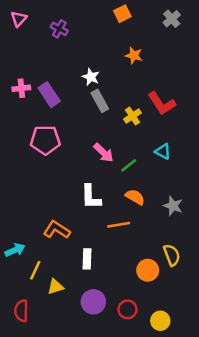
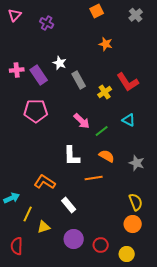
white star: (91, 77) -> (60, 63), moved
white rectangle: (87, 259) -> (69, 205), turned -42
orange circle: (148, 270) -> (133, 224), moved

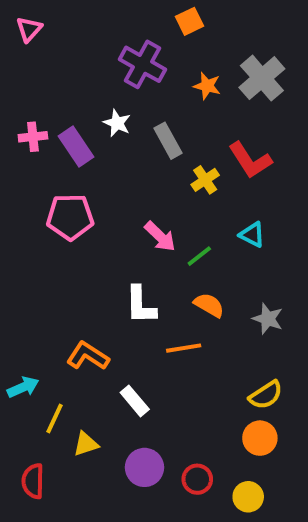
gray cross: (136, 15) -> (262, 78), moved, size x1.6
purple cross: (47, 23) -> (143, 64), moved, size x1.6
gray rectangle: (79, 80) -> (168, 141), moved
yellow semicircle: (136, 202) -> (266, 395), turned 78

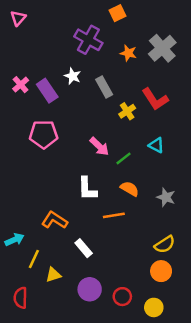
pink cross: (33, 137) -> (21, 85), turned -35

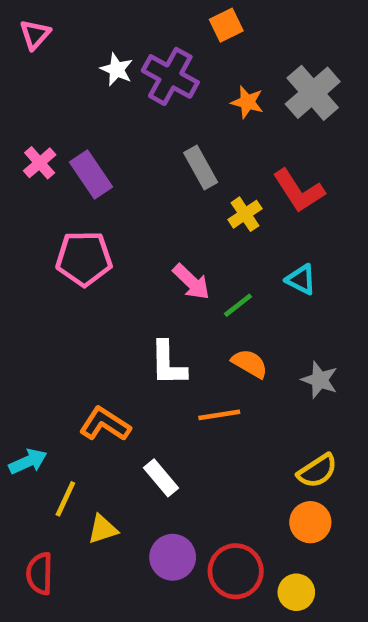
white star: (73, 76) -> (117, 69), moved
red circle: (122, 297) -> (236, 571), size x1.5

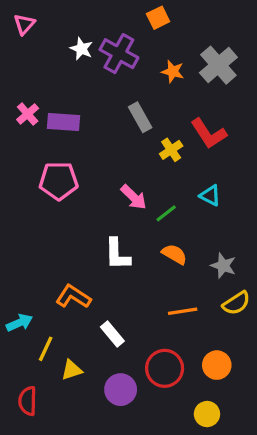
purple rectangle: (91, 174) -> (63, 122), turned -52
orange line: (219, 415) -> (183, 311), moved
yellow semicircle: (317, 471) -> (236, 303), moved
red circle: (236, 571) -> (165, 368), moved

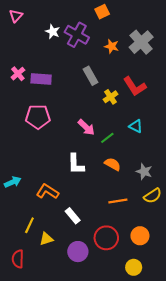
cyan arrow: (19, 323) -> (13, 182), moved

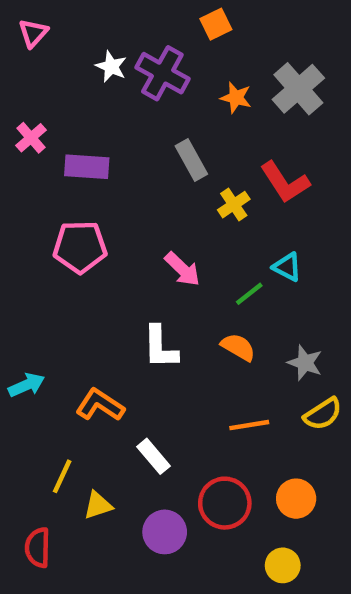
pink cross: (18, 74) -> (31, 138), moved
green line: (107, 138) -> (249, 294), moved

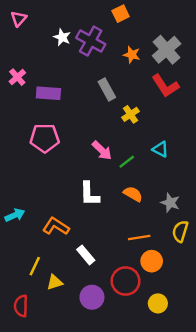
red L-shape: (285, 182) -> (165, 86), moved
green line: (249, 294) -> (127, 162), moved
yellow semicircle: (323, 414) -> (180, 231), turned 140
orange circle: (296, 499) -> (152, 261), moved
yellow circle: (283, 565) -> (158, 303), moved

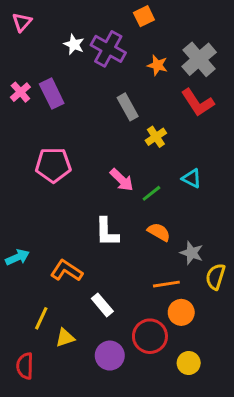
purple rectangle: (48, 93) -> (52, 94), moved, turned 60
gray star: (170, 203) -> (192, 253), moved

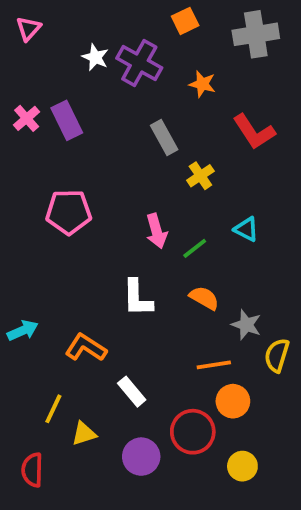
gray cross: (199, 59) -> (256, 34), moved, turned 32
pink arrow: (122, 180) -> (156, 231), turned 30

